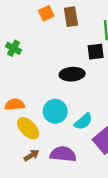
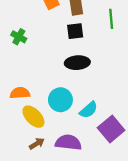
black square: (96, 52) -> (75, 31), moved

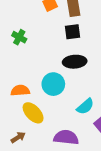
cyan circle: (60, 100) -> (53, 84), moved
brown arrow: (37, 144) -> (18, 137), moved

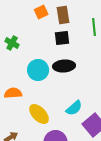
cyan circle: (53, 84) -> (38, 70), moved
yellow ellipse: (33, 113) -> (39, 114), moved

